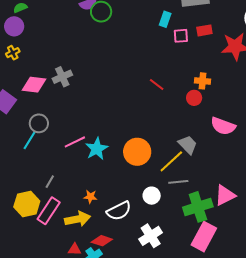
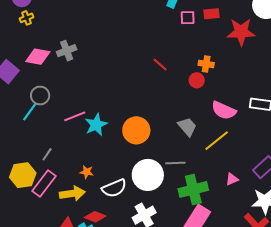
yellow cross: (13, 53) -> (27, 18), moved
yellow line: (171, 161) -> (217, 141), moved
pink triangle: (225, 195) -> (232, 179), moved, size x0.6
white circle: (152, 196) -> (148, 175), size x1.8

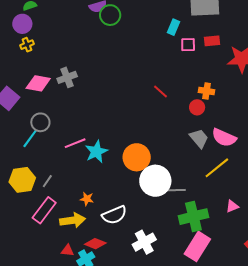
gray trapezoid: (187, 127) -> (199, 138), moved
yellow hexagon: (23, 175) -> (22, 180), moved
white circle: (148, 175) -> (155, 181), moved

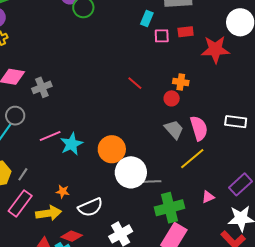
gray cross: (67, 77) -> (42, 87), moved
pink semicircle: (224, 138) -> (199, 128), turned -130

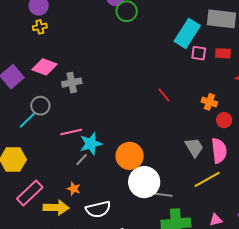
cyan rectangle: (147, 19) -> (187, 33), size x1.8
red circle: (172, 98) -> (224, 120), moved
gray line: (23, 174) -> (82, 160), moved

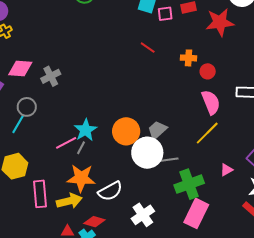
red line: (164, 95) -> (148, 48), moved
pink line: (71, 132) -> (66, 143), moved
gray trapezoid: (194, 147) -> (157, 130), moved, turned -85
orange star: (74, 189) -> (81, 178), size x2.0
pink rectangle: (30, 193) -> (40, 194), turned -36

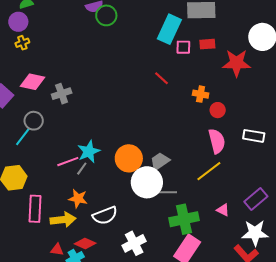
pink triangle: (226, 170) -> (223, 210), turned 48
orange star: (81, 178) -> (78, 199), size x0.7

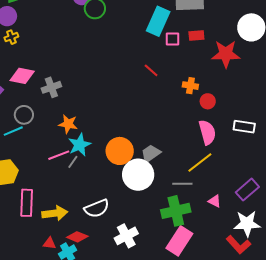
cyan line: (23, 137) -> (13, 131), turned 30
gray line: (167, 192) -> (182, 184), moved
orange star: (78, 199) -> (68, 124), moved

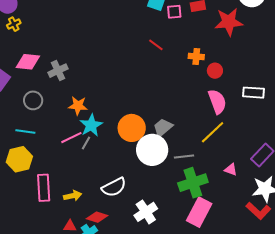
cyan line: (13, 131) -> (25, 131), moved, turned 36
gray line: (182, 184) -> (184, 156), moved
yellow arrow: (55, 213) -> (73, 196), size x0.7

